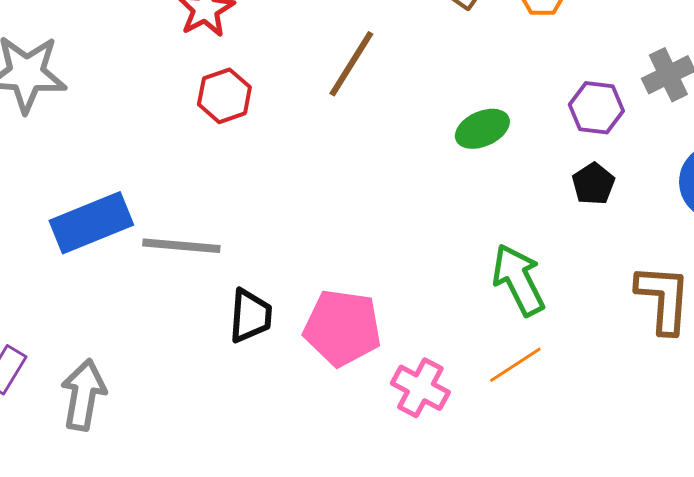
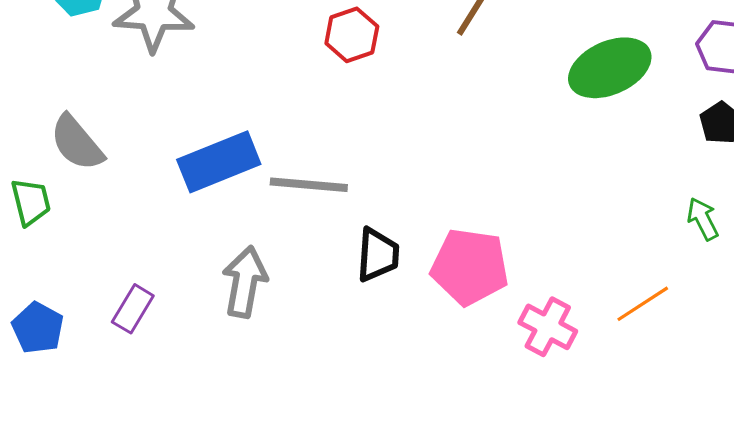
green ellipse: (482, 129) -> (610, 68), size x1.5
green arrow: (518, 280) -> (703, 219), moved, size x0.6
gray arrow: (83, 395) -> (245, 282), moved

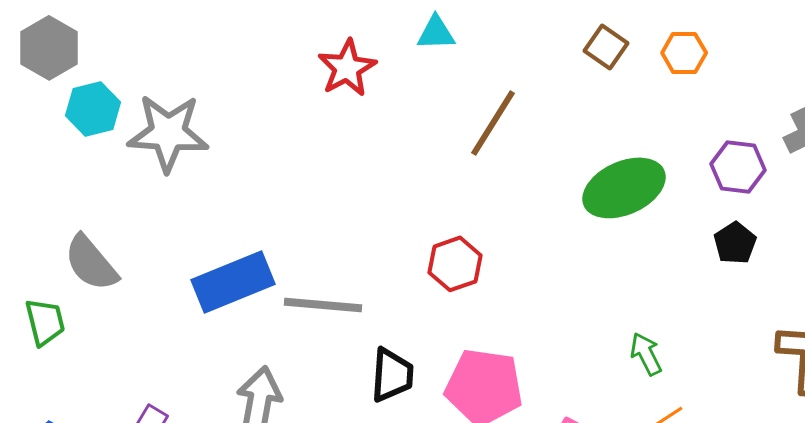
red hexagon: (352, 35) -> (455, 264), moved
green arrow: (703, 219) -> (646, 354), moved

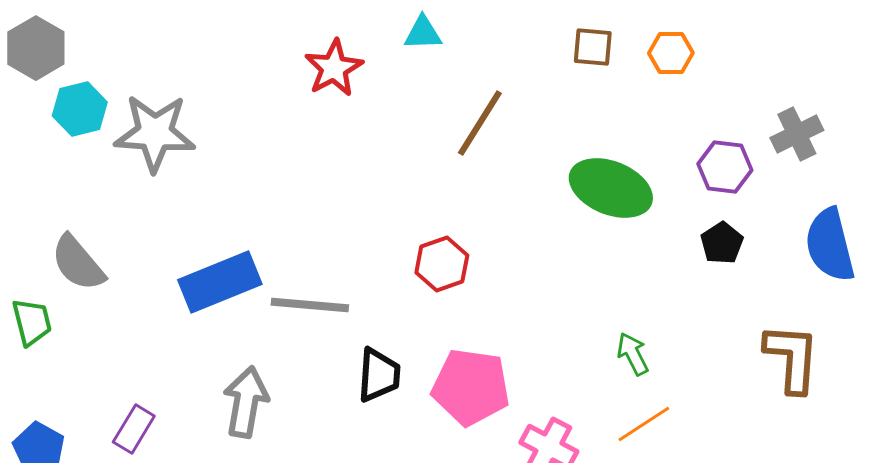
brown square: (606, 47) -> (593, 47), turned -30
green ellipse: (624, 188) -> (611, 188), turned 46

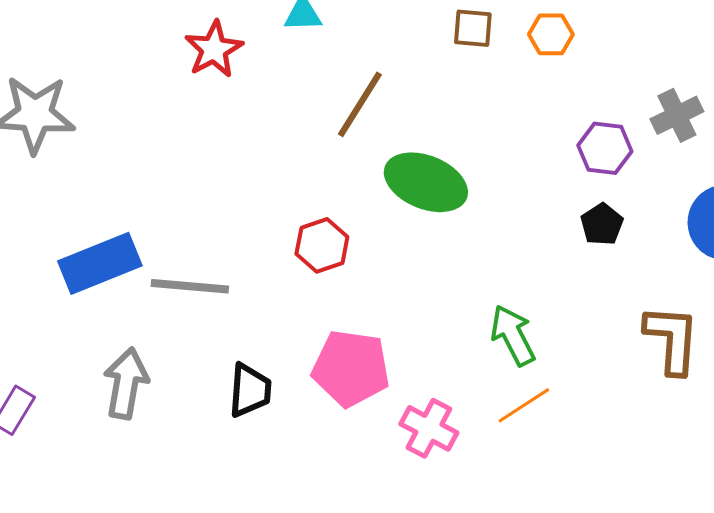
green ellipse: (611, 188) -> (426, 182), moved
green arrow: (633, 354) -> (513, 335), size x1.4
black trapezoid: (379, 375) -> (250, 390), moved

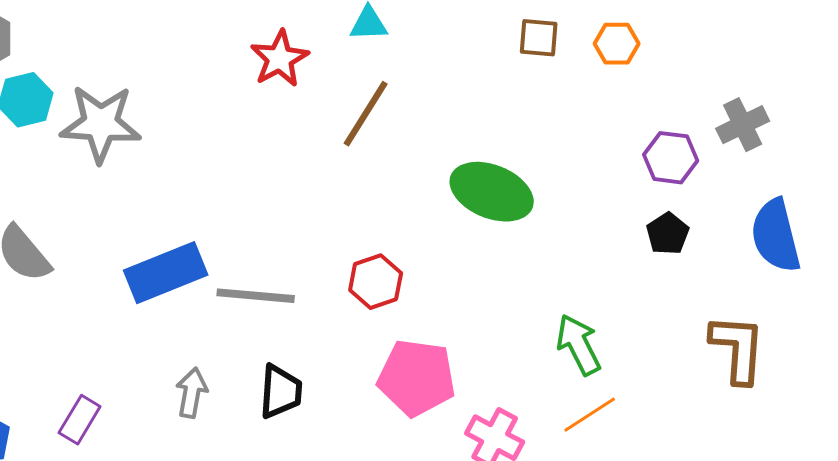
brown line: (360, 104) -> (366, 114), moved
red hexagon: (322, 245) -> (376, 282), moved
gray arrow: (126, 383) -> (192, 393), size x0.7
black trapezoid: (250, 390) -> (281, 392), moved

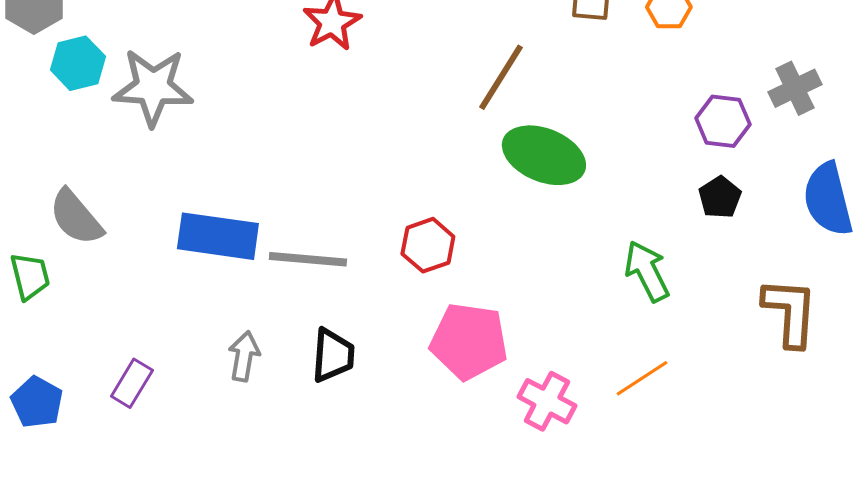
brown line: (366, 114) -> (501, 77), moved
blue rectangle: (166, 273) -> (218, 236), turned 30
green arrow: (579, 345) -> (647, 271), moved

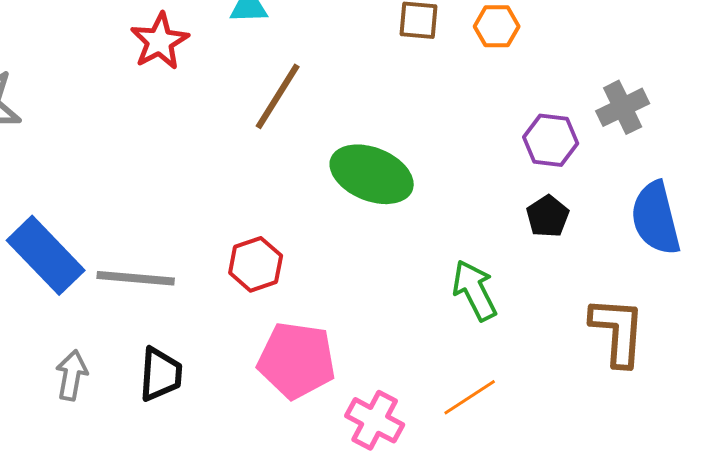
brown line: (501, 77) -> (278, 96), moved
blue rectangle: (218, 236) -> (46, 255), turned 38

